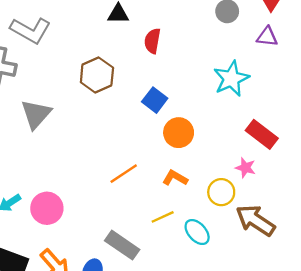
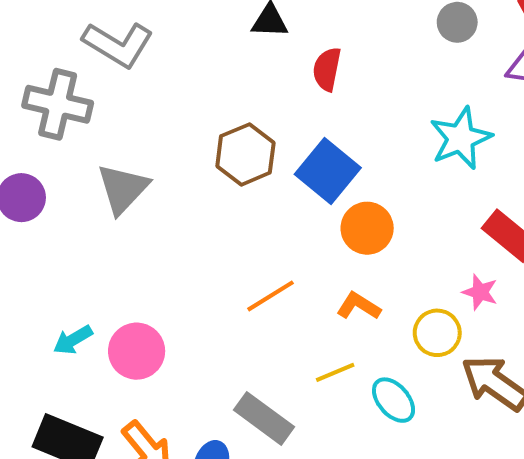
brown hexagon: (97, 75) -> (245, 154), moved
blue square: (155, 100) -> (328, 171), size x1.4

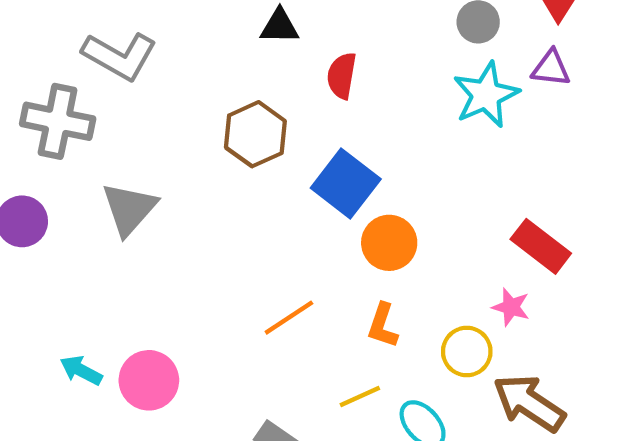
cyan star: (461, 138) -> (486, 95), moved
brown hexagon: (245, 154) -> (255, 134), moved
orange L-shape: (359, 306) -> (383, 326), turned -102
cyan arrow: (73, 340) -> (81, 370), turned 60

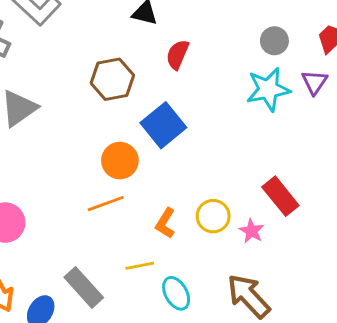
purple triangle: (551, 68) -> (314, 82), turned 44
orange circle: (389, 243) -> (120, 161), moved
yellow circle: (467, 352) -> (213, 216), moved

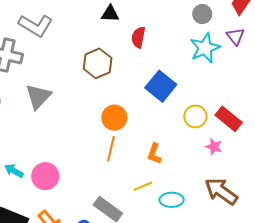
blue square: (163, 125) -> (161, 86), moved
orange line: (106, 204) -> (111, 149), turned -45
yellow circle: (213, 216) -> (195, 116), moved
cyan ellipse: (176, 293) -> (172, 200), turned -50

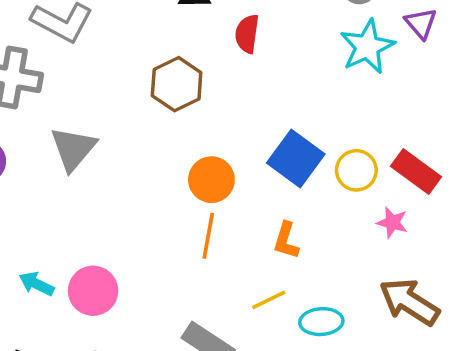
blue square: (161, 86) -> (296, 158), moved

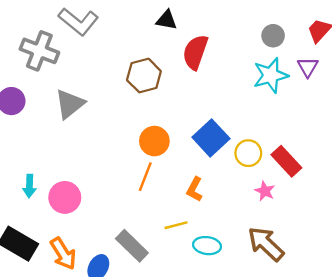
red semicircle: (247, 34) -> (195, 52), size x1.4
cyan arrow: (37, 284) -> (29, 186), turned -125

